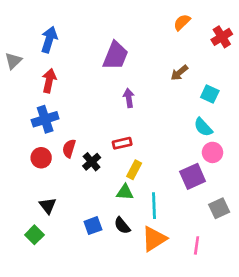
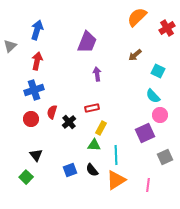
orange semicircle: (182, 22) -> (137, 17), size x1.5

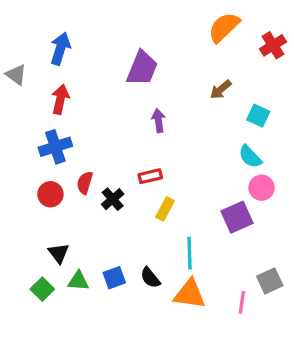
gray triangle: (10, 46) -> (16, 75), turned -40
green triangle: (94, 145) -> (78, 281), moved
gray square: (165, 157) -> (270, 281), moved
orange triangle: (116, 180) -> (190, 294), turned 40

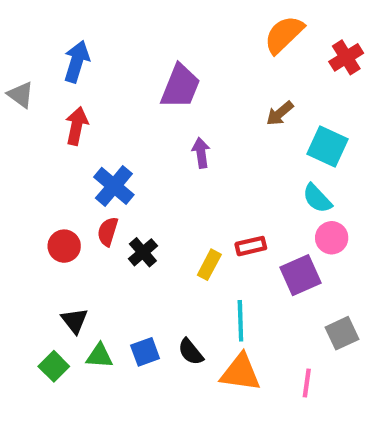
cyan square: (258, 116) -> (327, 147), size x1.4
blue cross: (55, 147) -> (114, 186), moved, turned -32
red rectangle: (150, 176) -> (251, 246), moved
gray square: (270, 281) -> (342, 333), moved

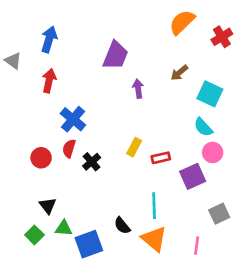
purple arrow: (201, 153) -> (138, 89), moved
yellow rectangle: (209, 265) -> (134, 147), moved
blue square: (145, 352) -> (89, 244), moved, size x1.5
orange triangle: (240, 373) -> (154, 239), turned 32

